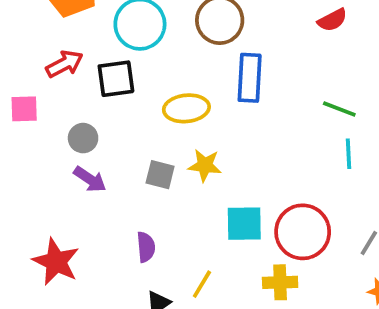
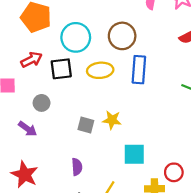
yellow ellipse: (186, 108) -> (100, 70), moved
purple arrow: (90, 179) -> (28, 129), moved
red circle: (303, 232) -> (174, 172), moved, size x0.6

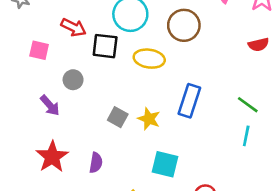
red arrow: (32, 60) -> (74, 27), turned 40
blue rectangle: (139, 70) -> (189, 101), moved
red star: (25, 174) -> (52, 157), moved

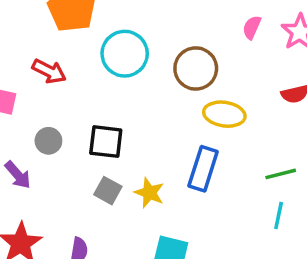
black square: (105, 46) -> (106, 142), moved
yellow ellipse: (149, 59) -> (224, 114), moved
green line: (248, 105) -> (281, 174), turned -50

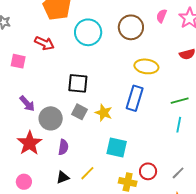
brown circle: (196, 68) -> (131, 27), moved
gray circle: (48, 141) -> (51, 118), moved, size x1.5

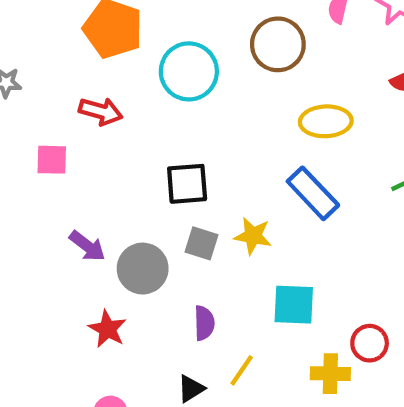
blue rectangle: (135, 98) -> (313, 193), turned -50
red star: (30, 143) -> (107, 329), size x0.7
purple semicircle: (63, 147) -> (204, 323), moved

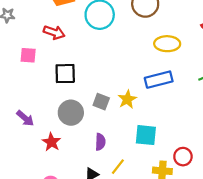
black square: (187, 184) -> (65, 74), moved
blue rectangle: (313, 193) -> (159, 80), turned -64
yellow star: (253, 236) -> (127, 99), turned 30
purple arrow: (87, 246) -> (25, 118), moved

